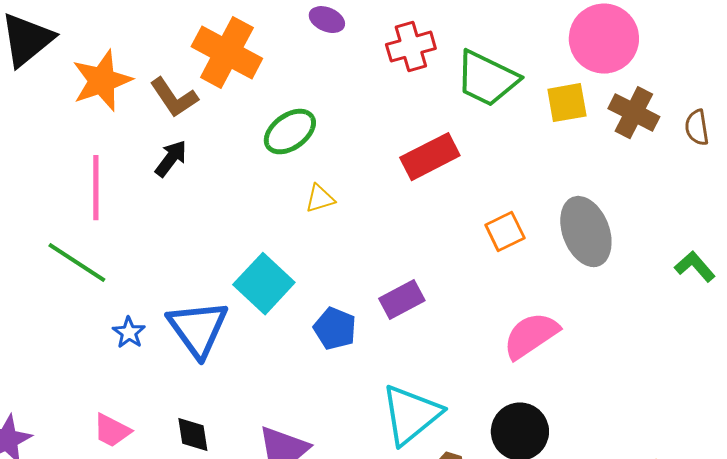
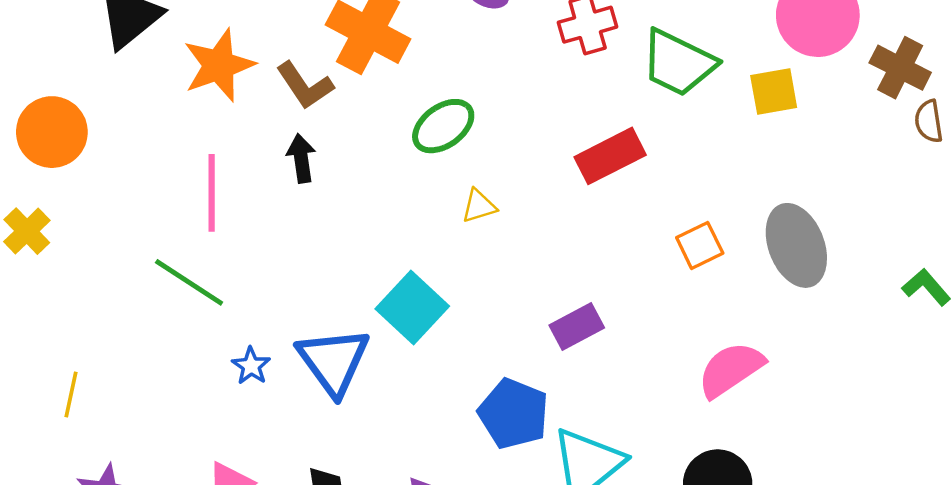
brown cross: (634, 113) -> (900, 68), moved
black arrow: (171, 159) -> (301, 158), turned -45
blue pentagon: (335, 329) -> (514, 414), moved, size x1.4

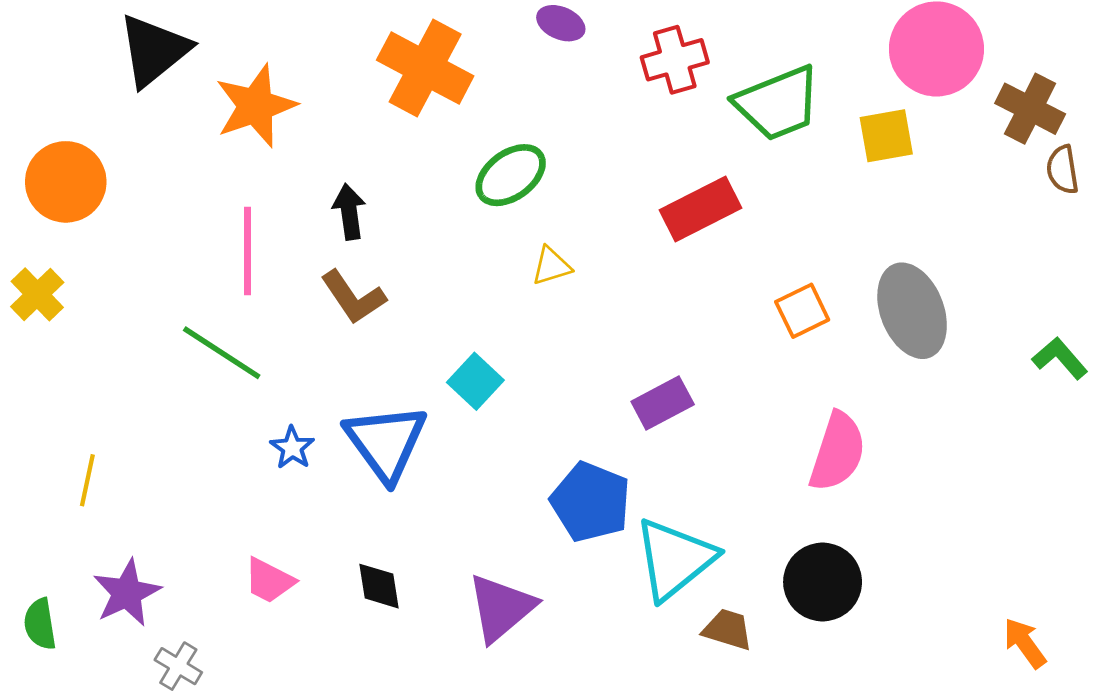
green trapezoid: (678, 63) -> (778, 103), turned -48
brown L-shape: (305, 86) -> (353, 297), moved
cyan square: (412, 307) -> (475, 381), size x0.7
pink semicircle: (731, 369) -> (837, 452), turned 142

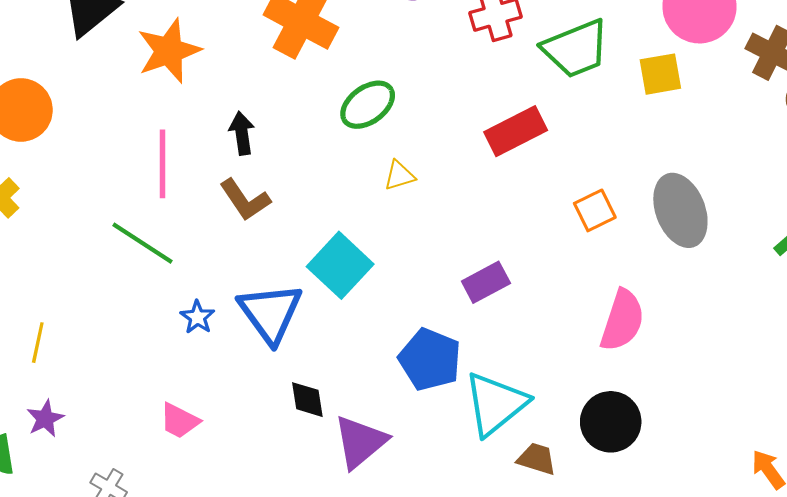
cyan square: (475, 381) -> (340, 265), size x1.5
black diamond: (379, 586) -> (307, 400), moved
purple star: (127, 593) -> (45, 419), moved, size x0.7

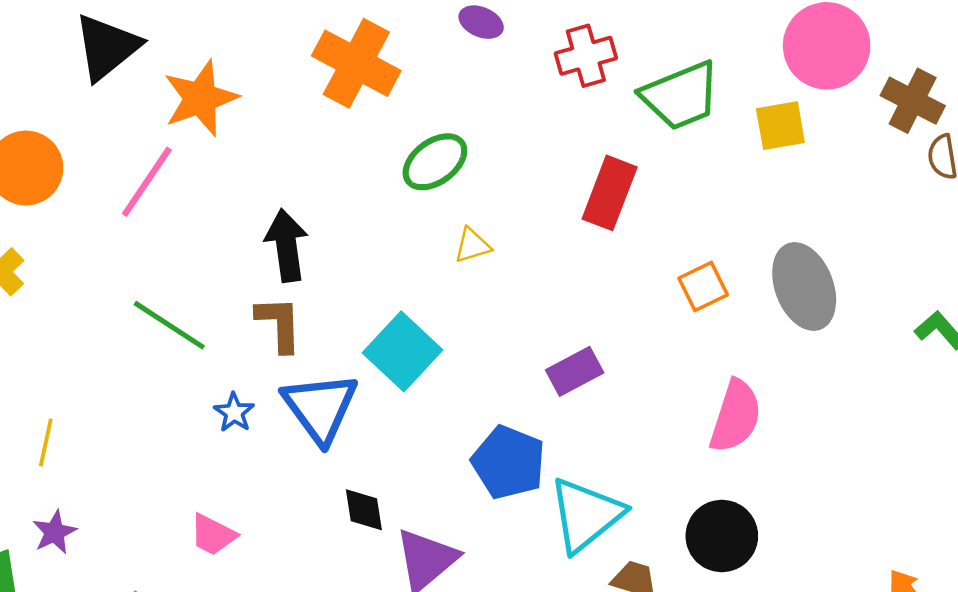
red rectangle: (516, 131) -> (610, 193), turned -42
black arrow: (242, 133) -> (287, 245), moved, size x1.4
pink line: (163, 164) -> (147, 182), moved, turned 34
brown L-shape: (245, 200) -> (279, 324), moved, turned -148

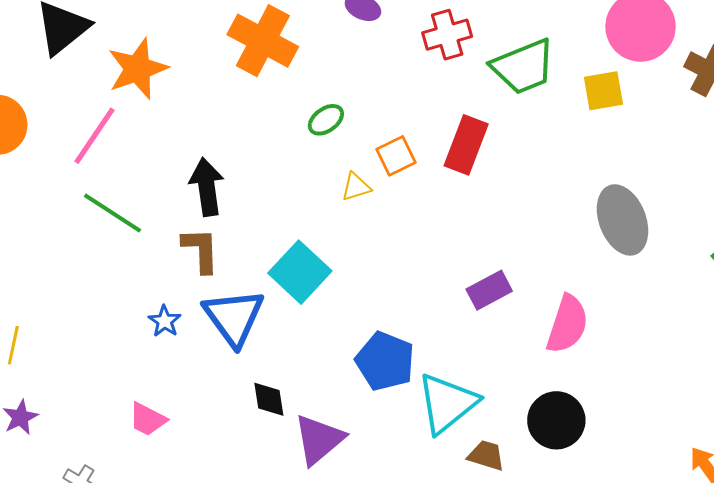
green ellipse: (435, 162) -> (326, 120), size x0.7
orange square: (703, 287) -> (396, 156), moved
green line: (169, 325) -> (113, 213), moved
purple rectangle: (575, 371) -> (489, 290), moved

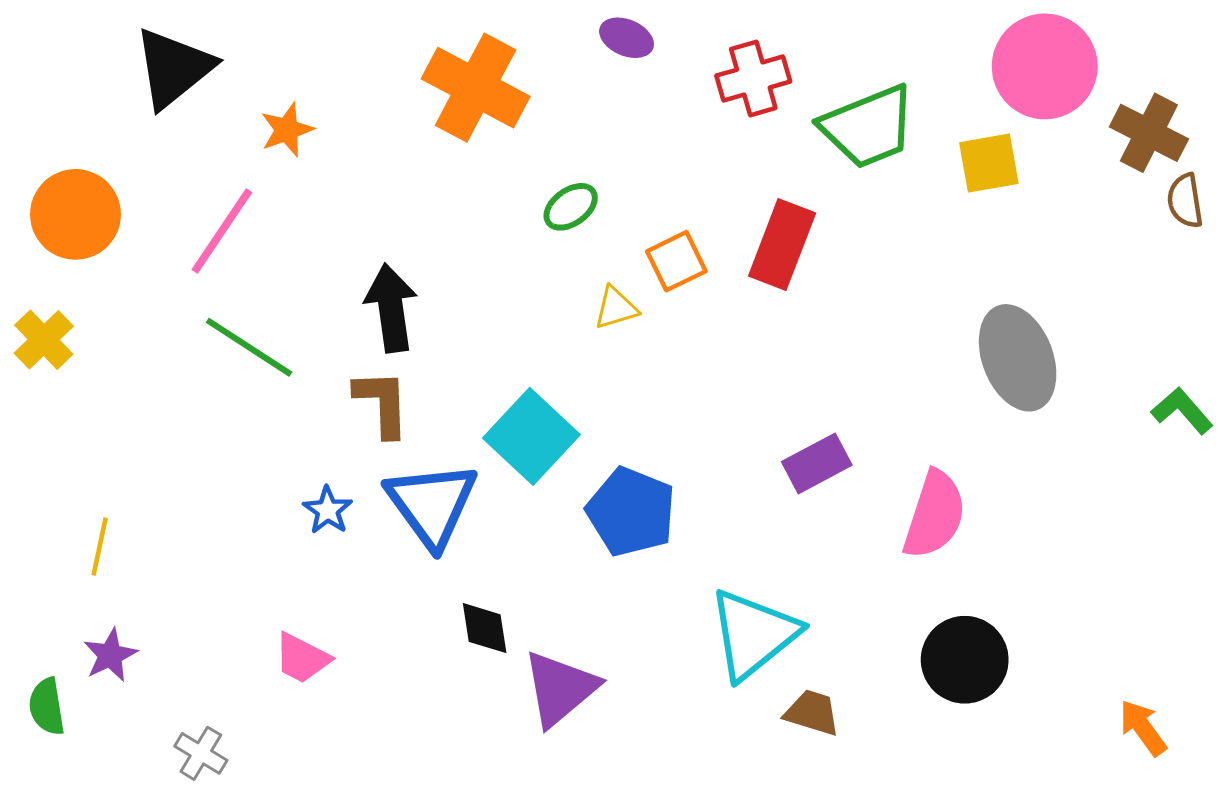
orange star: (138, 69) -> (287, 130), size x0.6
blue pentagon: (385, 361) -> (631, 512), moved
black circle: (556, 420) -> (965, 660), moved

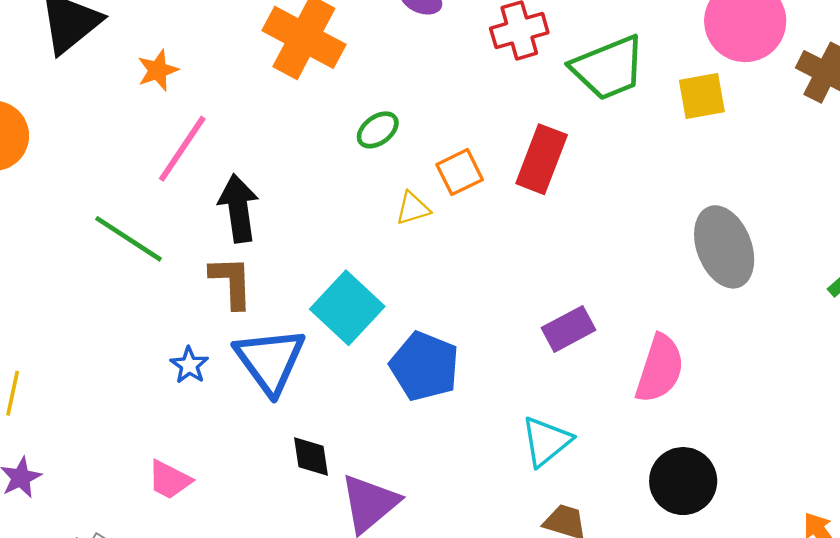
pink line: (222, 231) -> (182, 149), moved
cyan triangle: (753, 634) -> (546, 441), moved, size x0.7

